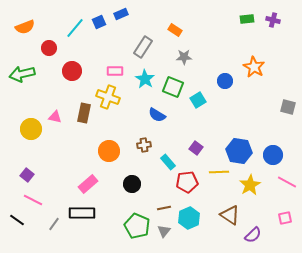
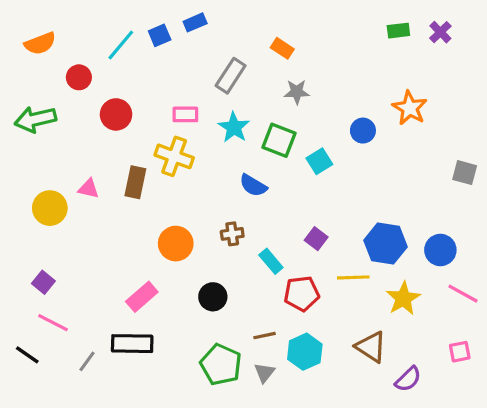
purple cross: (273, 20) -> (440, 32), turned 32

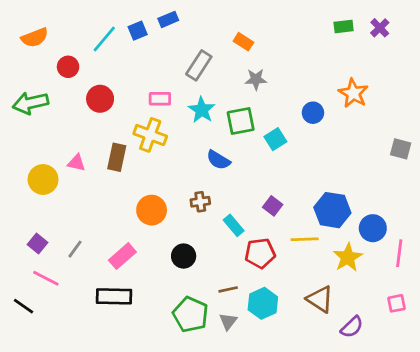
green square: (279, 140) -> (241, 121), turned -32
blue circle: (440, 250) -> (373, 228), moved
pink line: (463, 294) -> (399, 253), turned 68
gray line: (87, 361) -> (75, 249), moved

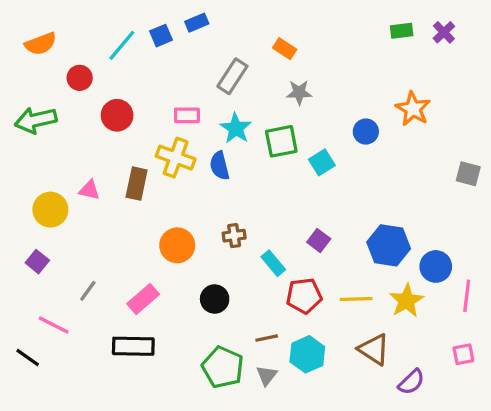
blue semicircle: (218, 160) -> (219, 166), moved, turned 45
yellow line: (305, 239) -> (356, 299), moved
purple square: (37, 243) -> (37, 262), moved

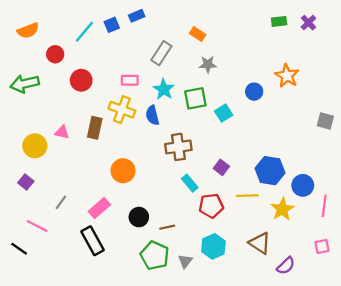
brown cross: (234, 236) -> (178, 147), moved, size x1.6
black circle: (215, 299) -> (139, 217), moved
yellow line: (356, 299) -> (247, 196), moved
brown line: (267, 338) -> (167, 227), moved
black rectangle: (133, 346) -> (92, 241), turned 60

